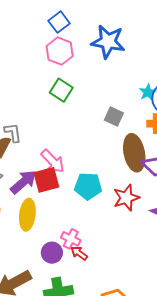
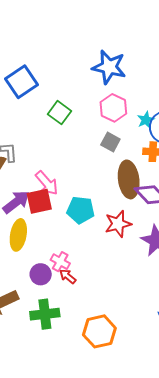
blue square: (59, 22) -> (22, 82), moved, size x1.5
pink hexagon: (60, 51) -> (113, 108), moved

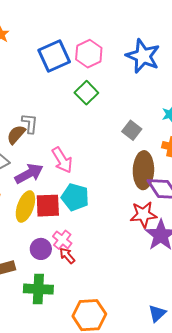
pink hexagon: (113, 108) -> (89, 54), moved
red square: (39, 201) -> (48, 206), moved
cyan pentagon: (81, 210) -> (75, 197), moved
red star: (118, 224) -> (143, 215), moved

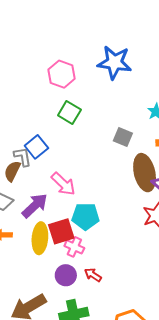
blue square: (54, 56) -> (36, 147), moved, size x0.7
pink cross: (62, 240) -> (74, 247), moved

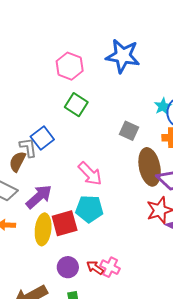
pink arrow: (63, 184) -> (90, 174), moved
pink cross: (74, 247) -> (110, 267), moved

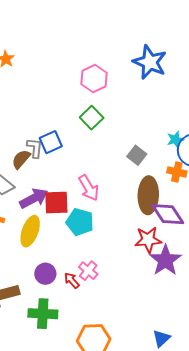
blue star: (123, 56) -> (150, 62), moved
red square: (65, 223) -> (56, 203), moved
pink cross: (110, 267) -> (88, 271), moved

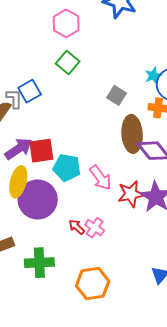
pink arrow: (89, 188) -> (100, 178), moved
red star: (148, 240) -> (131, 194), moved
pink cross: (88, 271) -> (95, 228), moved
purple circle: (45, 274) -> (38, 199), moved, size x1.8
red arrow: (72, 280) -> (77, 227), moved

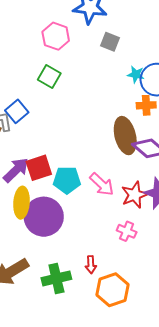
pink hexagon: (66, 23) -> (56, 36), moved
cyan star: (153, 76) -> (136, 74), turned -30
gray square: (116, 95) -> (110, 42), moved
red arrow: (77, 227) -> (91, 265), moved, turned -126
pink cross: (95, 228) -> (127, 231), moved

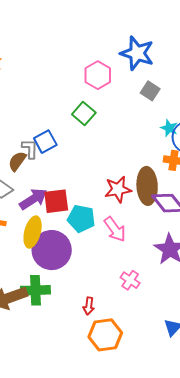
red star: (135, 195) -> (118, 189), moved
green cross: (56, 278) -> (35, 290), moved

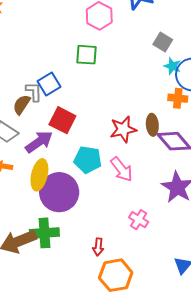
gray square: (150, 91) -> (163, 42), moved
green square: (84, 114) -> (87, 55), turned -35
brown ellipse: (147, 186) -> (152, 125), size x0.6
red square: (56, 201) -> (62, 120), moved, turned 36

